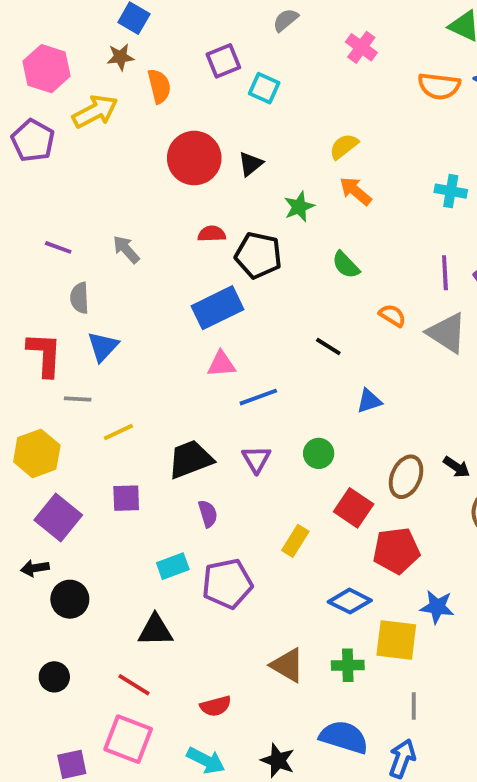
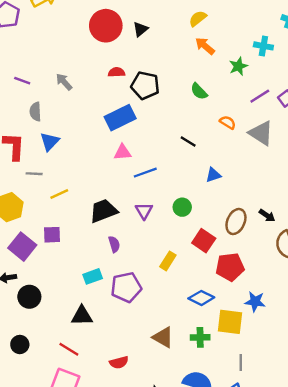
green star: (299, 207) -> (238, 66), moved
purple line: (445, 273) -> (260, 96), turned 60
purple square: (126, 498) -> (52, 235), moved

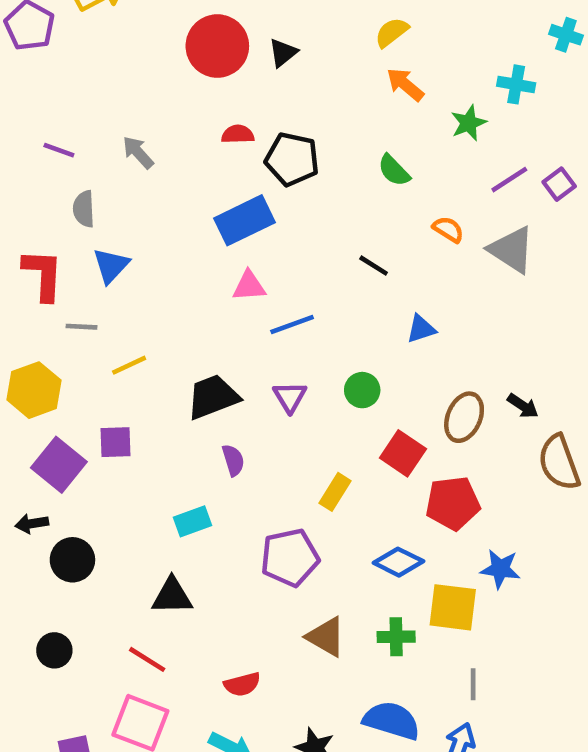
purple pentagon: (126, 287) -> (290, 558), moved

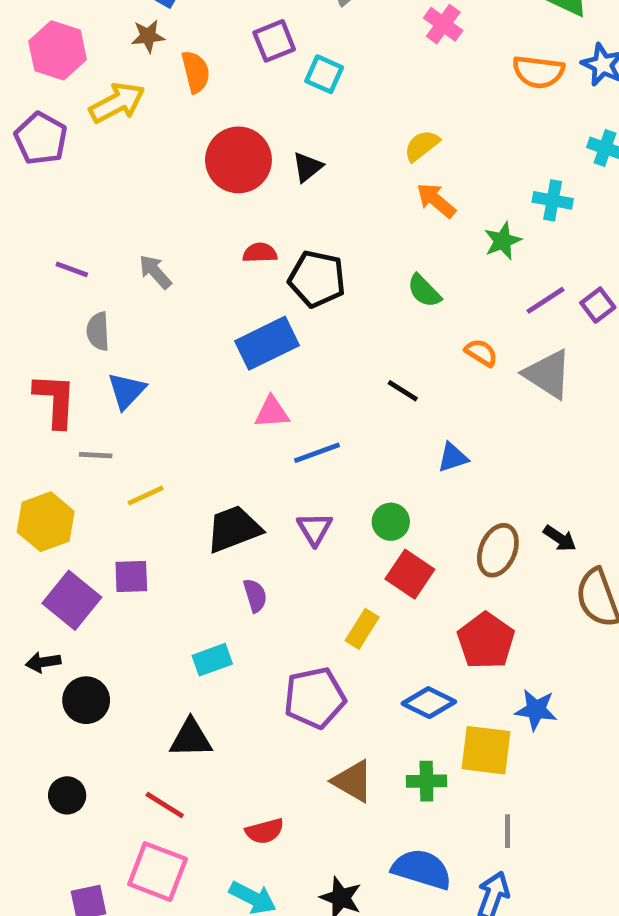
red square: (403, 453) -> (410, 574), moved
red pentagon: (453, 503) -> (486, 641), turned -30

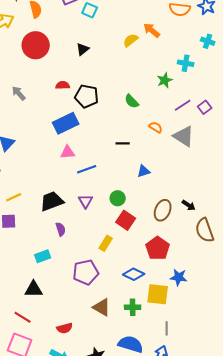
red circle: (238, 160) -> (36, 45), moved
orange arrow: (436, 200) -> (152, 30), moved
black line: (403, 391) -> (123, 143), turned -32
yellow line: (146, 496) -> (14, 197), moved

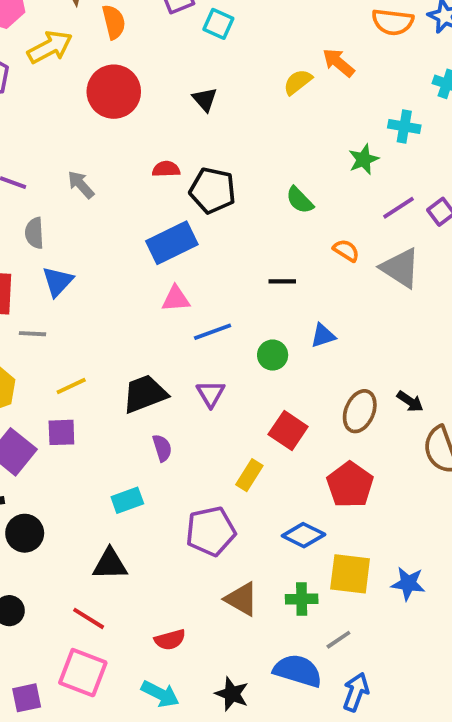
black triangle: (83, 49) -> (205, 99), turned -32
green circle: (118, 198) -> (273, 355), moved
blue star: (179, 277) -> (408, 584), moved
gray line: (167, 328) -> (338, 640), moved, turned 56

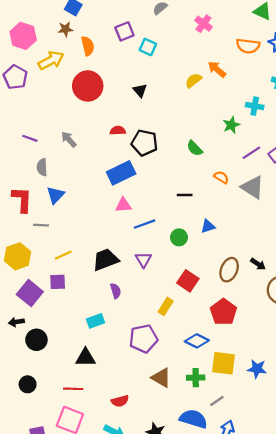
red line: (89, 618) -> (73, 389), turned -30

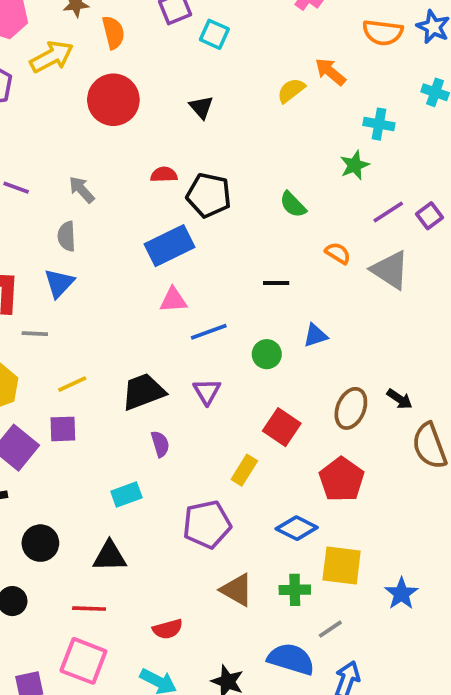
cyan cross: (255, 106) -> (379, 124), moved
gray semicircle: (42, 167) -> (67, 236), moved
black circle: (36, 340) -> (40, 543), moved
blue star: (257, 369) -> (401, 594), moved, turned 30

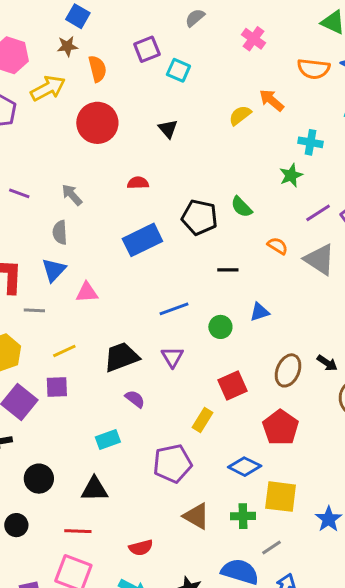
black pentagon: (209, 195) -> (199, 217), moved
pink triangle: (173, 300) -> (87, 292), moved
red square: (282, 427) -> (232, 385), turned 32
purple semicircle: (160, 444) -> (135, 399), turned -35

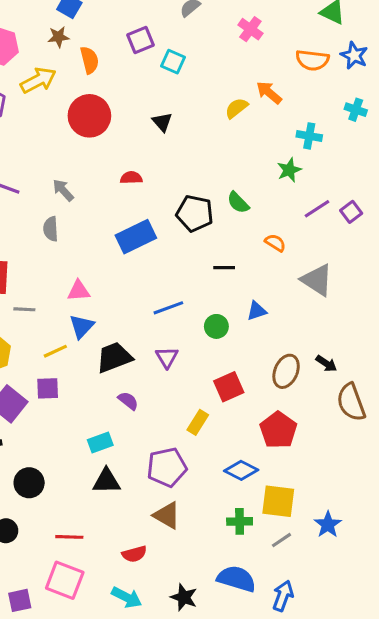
gray triangle: (320, 259) -> (317, 280), moved
blue triangle: (54, 270) -> (82, 326), moved
black triangle: (94, 489) -> (106, 481), moved
brown triangle: (196, 516) -> (167, 515), moved
gray line: (272, 548) -> (281, 540), moved

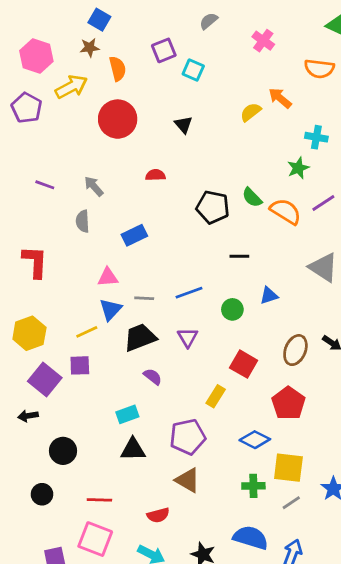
blue rectangle: (136, 237) -> (134, 235), moved, size x0.7
orange semicircle: (275, 243) -> (286, 211), moved, size x1.6
gray line: (24, 309) -> (144, 298), moved
red square: (229, 387) -> (244, 364), turned -36

